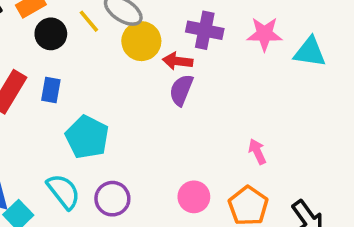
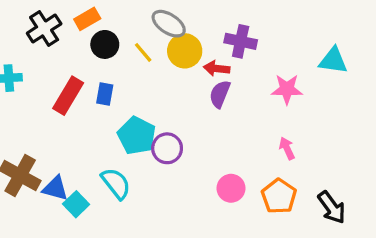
yellow line: (89, 21) -> (143, 52), moved
pink star: (264, 34) -> (287, 89), moved
purple circle: (112, 199) -> (167, 148), moved

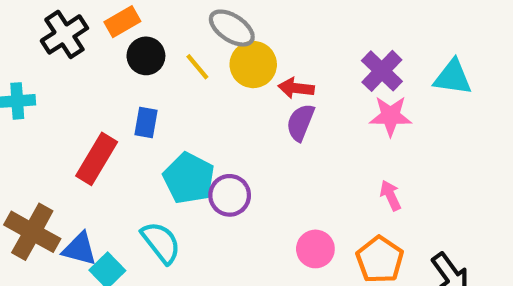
purple cross: (241, 41) -> (382, 71), moved, turned 32
red rectangle: (68, 96) -> (97, 159), moved

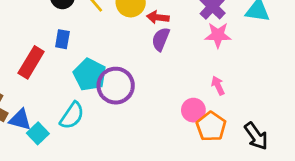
purple circle: (230, 195) -> (116, 86), size x1.4
cyan semicircle: (161, 243) -> (72, 116), turned 72
pink circle: (315, 249) -> (193, 110), moved

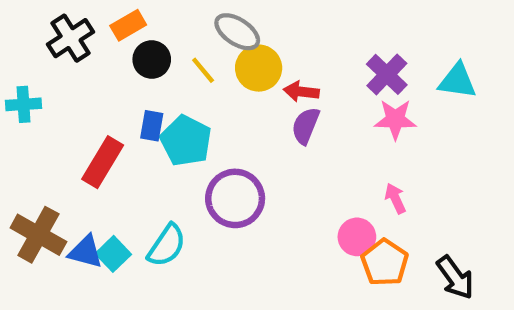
cyan pentagon: (90, 75) -> (186, 141), moved
cyan square: (38, 133) -> (113, 254), moved

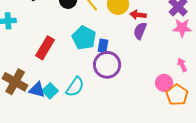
blue rectangle: (152, 126) -> (103, 46), moved

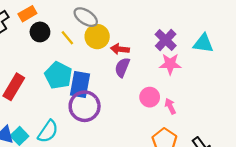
blue rectangle: (103, 46) -> (80, 85), size x1.6
pink circle: (164, 83) -> (150, 97), moved

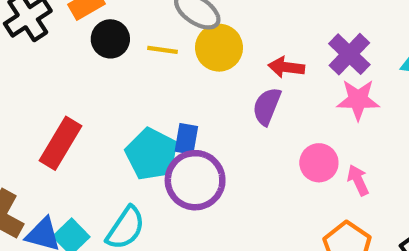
yellow line: (67, 38) -> (163, 50), turned -42
red arrow: (120, 49) -> (286, 67), moved
cyan pentagon: (58, 75) -> (152, 154), moved
blue rectangle: (80, 85) -> (186, 139), size x0.6

